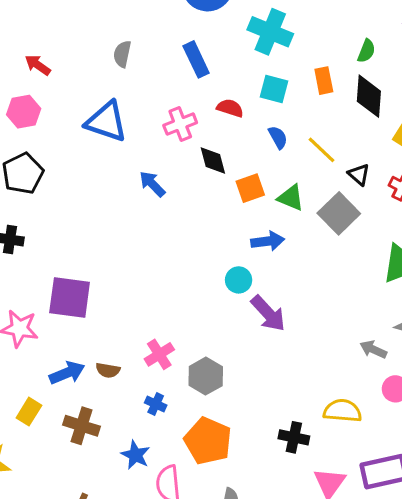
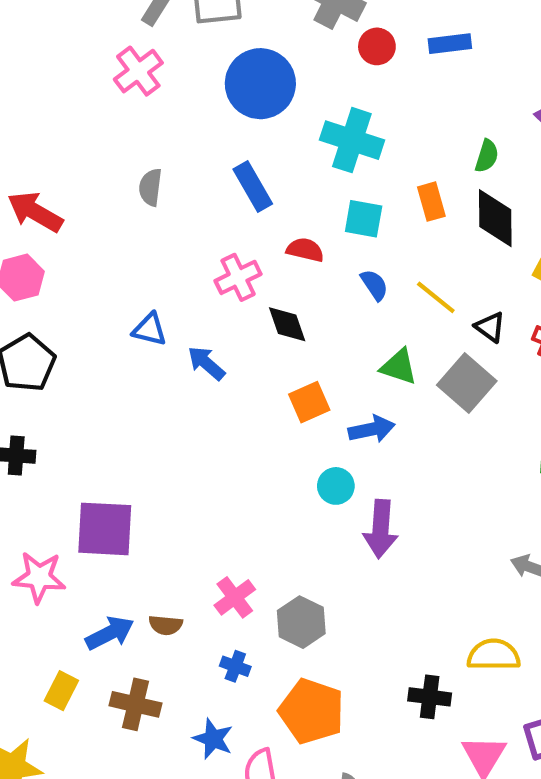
red arrow: (38, 65) -> (35, 212), size x1.5
blue triangle: (106, 122) -> (150, 329), moved, size x0.6
orange square: (250, 188) -> (309, 402), moved
purple arrow: (268, 313) -> (381, 529), turned 51

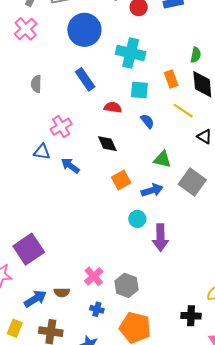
pink cross: (238, 277) -> (61, 127), moved
yellow line: (436, 297) -> (183, 111), moved
gray square: (467, 383) -> (192, 182), moved
purple square: (105, 529) -> (29, 249), turned -32

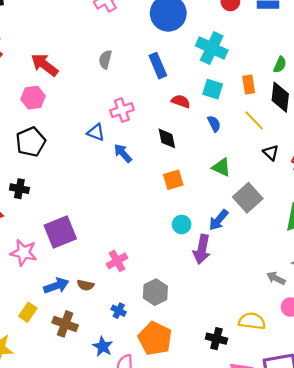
blue arrow: (152, 190) -> (219, 220), moved, turned 135
pink cross: (94, 276) -> (117, 261), moved

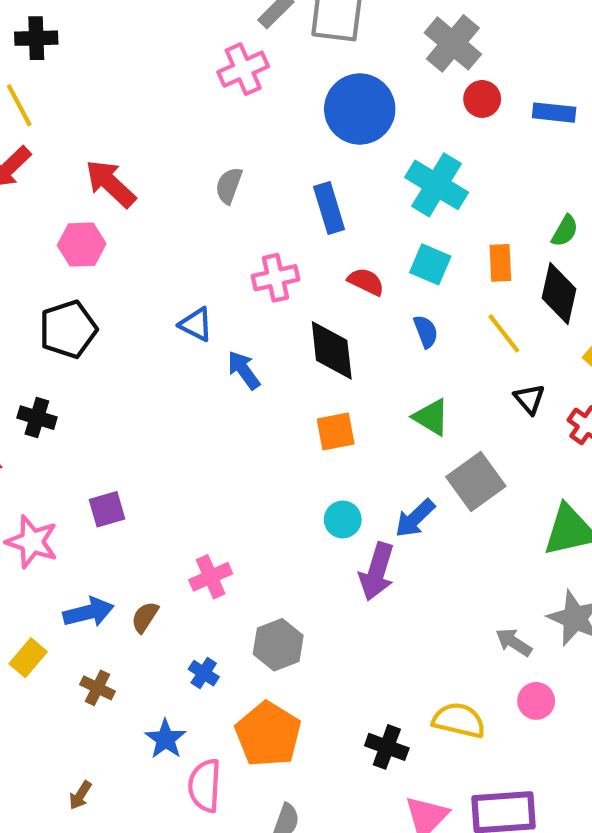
pink cross: (122, 110) -> (275, 278), moved
black diamond: (167, 138) -> (332, 350), size x1.4
purple square: (60, 232) -> (107, 509), size x0.6
brown semicircle: (85, 285) -> (145, 617), turned 105
brown cross: (65, 324) -> (97, 688), size x0.7

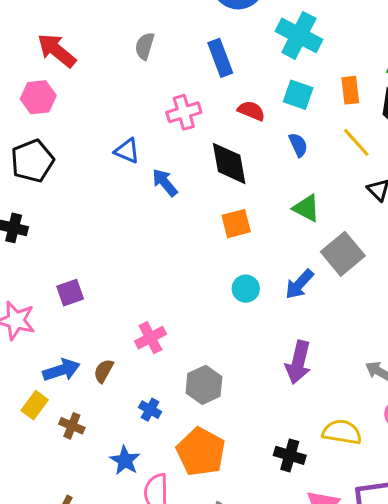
purple arrow: (377, 572) -> (298, 362), moved
yellow rectangle: (28, 658) -> (35, 405), moved

